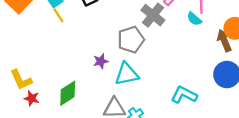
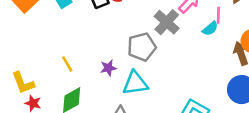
yellow line: (58, 15) -> (67, 64), moved
cyan semicircle: (194, 19) -> (210, 29), turned -84

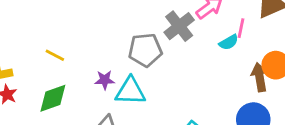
yellow line: (67, 64) -> (55, 55), turned -42
purple star: (108, 68) -> (105, 80), moved

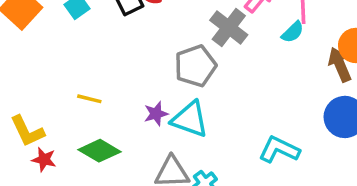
cyan triangle: (130, 91) -> (190, 119), turned 32
green diamond: (53, 98) -> (100, 151), turned 64

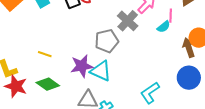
purple star: (156, 114) -> (82, 66), size x1.6
cyan L-shape: (279, 150) -> (150, 93), turned -65
red star: (44, 160) -> (16, 86), size x1.6

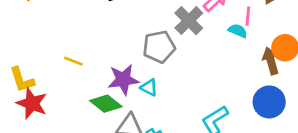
cyan semicircle: (164, 27) -> (238, 31), turned -120
cyan triangle: (101, 71) -> (149, 88), size x0.6
green diamond: (48, 84) -> (106, 104), moved

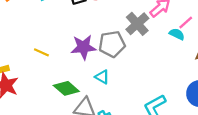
pink line: (248, 16) -> (186, 23), turned 40
purple star: (123, 80) -> (83, 47), moved

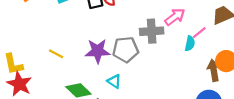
gray cross: (137, 24) -> (152, 31), turned 35
cyan semicircle: (177, 34) -> (190, 44), turned 72

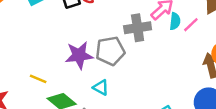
cyan semicircle: (190, 44) -> (175, 21), moved
yellow line: (56, 54) -> (38, 79), moved

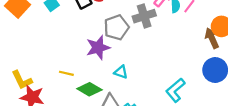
gray pentagon: (110, 51) -> (116, 27), moved

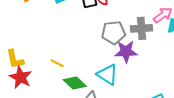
purple star: (98, 48) -> (126, 52), moved
cyan triangle: (121, 72) -> (107, 74), size x1.6

